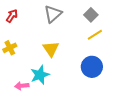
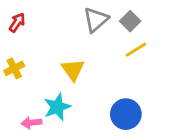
gray triangle: (53, 14) -> (96, 20), moved
blue circle: (92, 67) -> (126, 114), moved

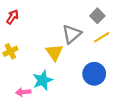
gray triangle: (96, 20) -> (72, 34), moved
blue circle: (126, 114) -> (94, 74), moved

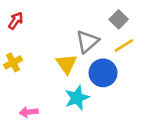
blue circle: (94, 74) -> (103, 73), moved
cyan star: (43, 80) -> (77, 98), moved

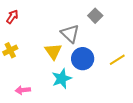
gray triangle: (87, 42) -> (70, 33), turned -36
yellow line: (124, 45) -> (117, 60), moved

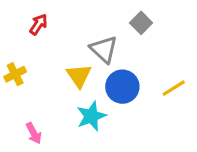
red arrow: (12, 17) -> (38, 24), moved
pink arrow: (23, 90) -> (34, 133), turned -112

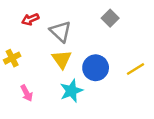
red arrow: (38, 24) -> (30, 19), turned -147
gray triangle: (104, 49) -> (60, 31), moved
pink arrow: (34, 133) -> (27, 93), moved

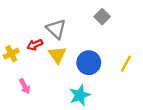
red arrow: (30, 19) -> (35, 45), moved
yellow line: (135, 69) -> (126, 64), turned -30
cyan star: (71, 91) -> (80, 95), moved

